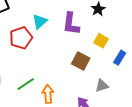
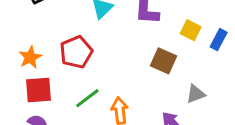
red pentagon: (21, 38) -> (76, 52), moved
blue rectangle: (120, 58) -> (219, 40), moved

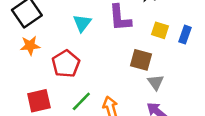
orange star: (30, 57) -> (30, 46), moved, turned 30
gray triangle: (196, 94) -> (156, 82), moved, turned -36

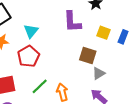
cyan triangle: (82, 23) -> (31, 31), moved
gray triangle: (156, 82) -> (99, 73), turned 32

